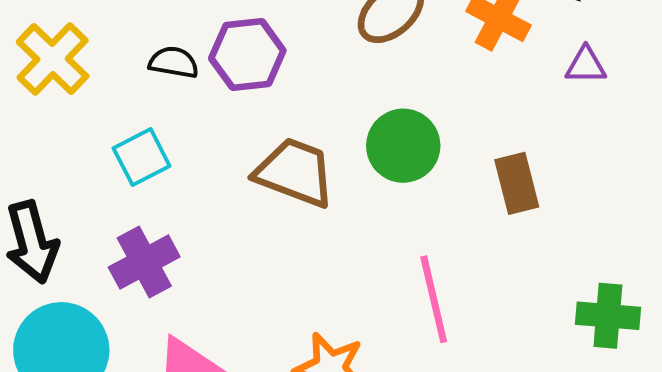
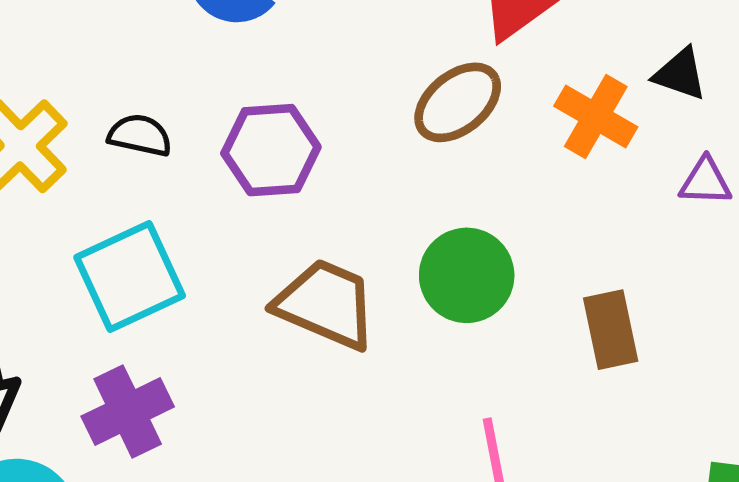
black semicircle: (174, 62) -> (140, 135), moved
cyan square: (142, 157) -> (130, 276), size x1.5

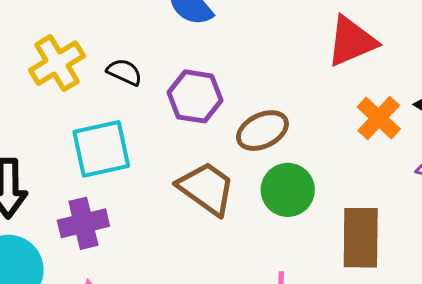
brown ellipse: (458, 102) -> (262, 131), moved
brown rectangle: (611, 330) -> (361, 238), size x1.4

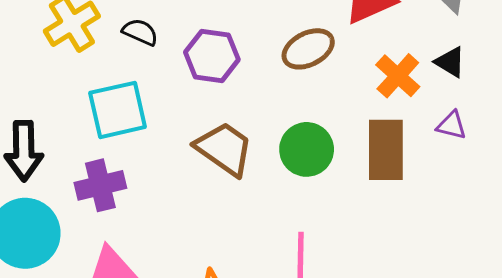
brown ellipse: (262, 131) -> (308, 49), moved
brown rectangle: (361, 238) -> (386, 150), moved

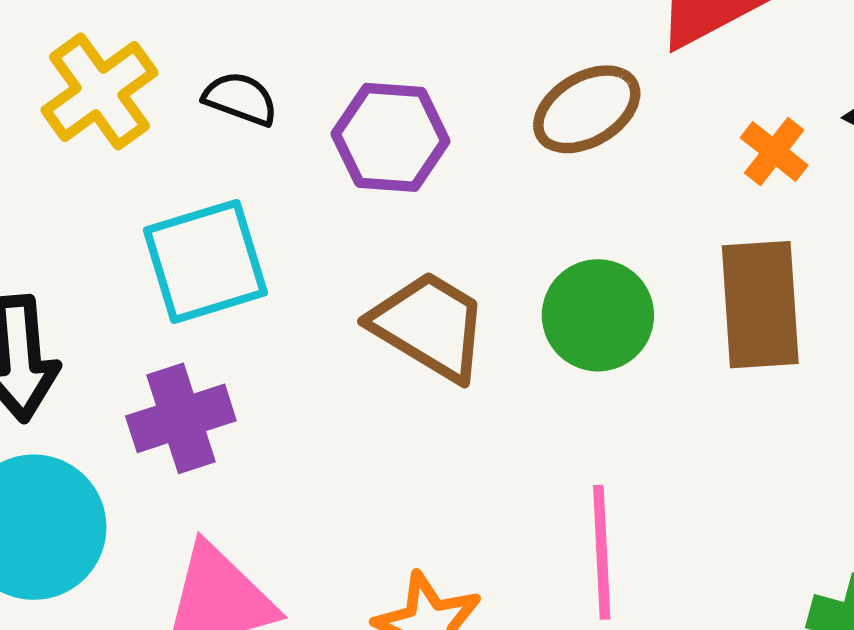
orange cross: (398, 76) -> (774, 151), size x0.7

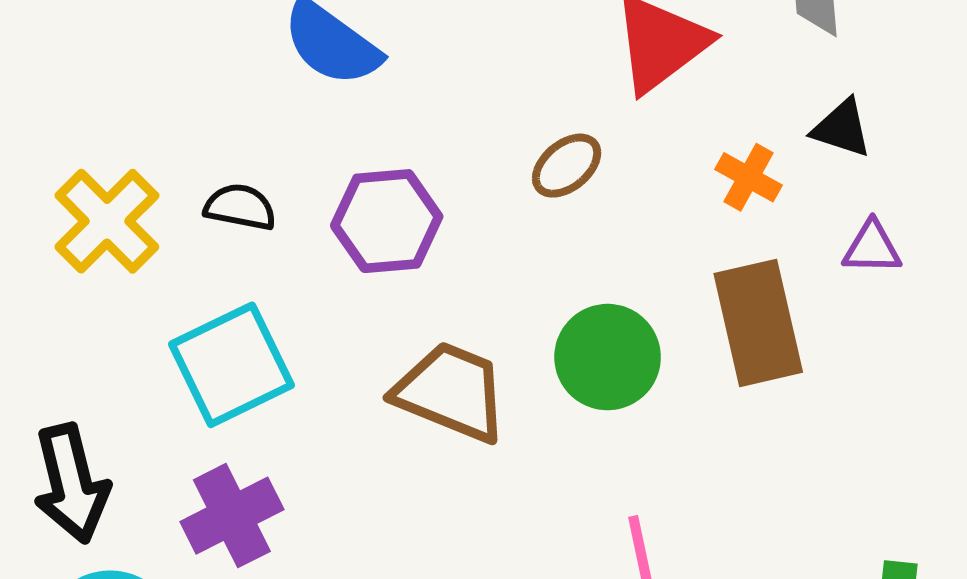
brown ellipse: (587, 109) -> (567, 166), size x0.7

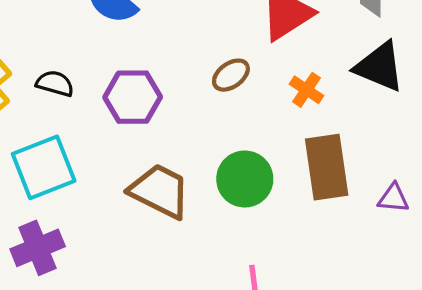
black triangle: (842, 128) -> (379, 67), size x1.6
orange cross: (748, 177) -> (306, 90), moved
purple triangle: (872, 248) -> (393, 198), moved

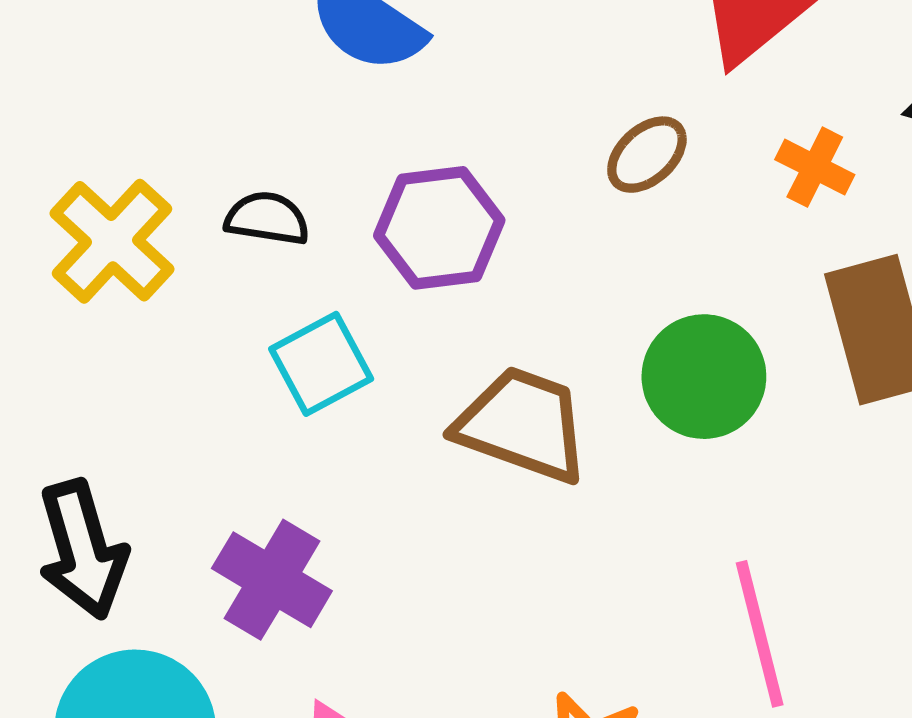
cyan square: (44, 167) -> (321, 364), moved, size x0.7
purple cross: (38, 248) -> (272, 580), turned -30

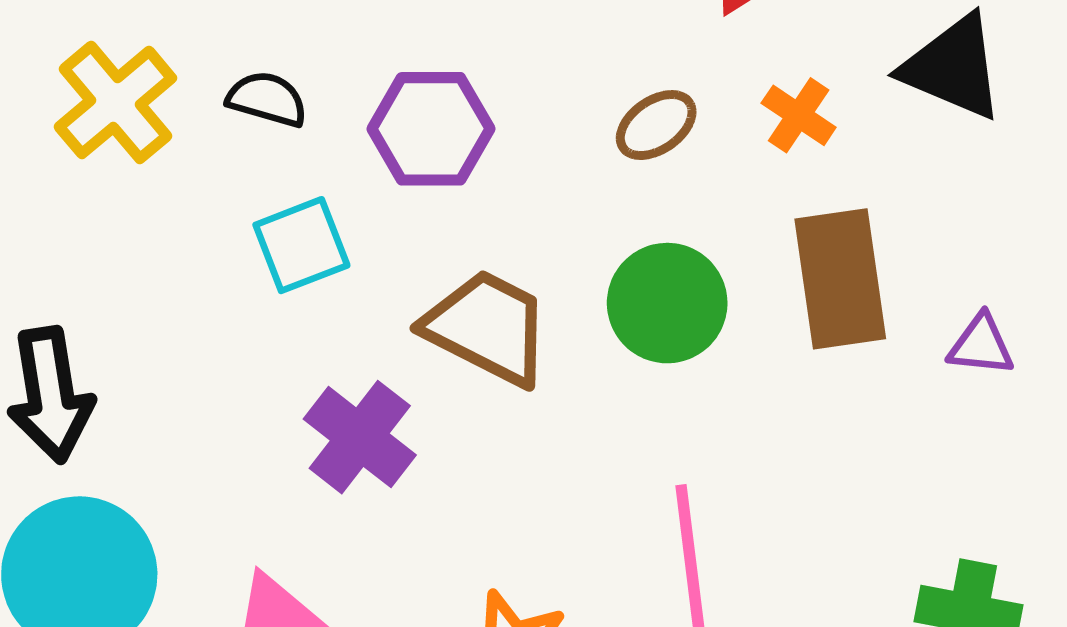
brown ellipse: (647, 155) -> (656, 125), moved
purple cross: (272, 580) -> (360, 437), moved

